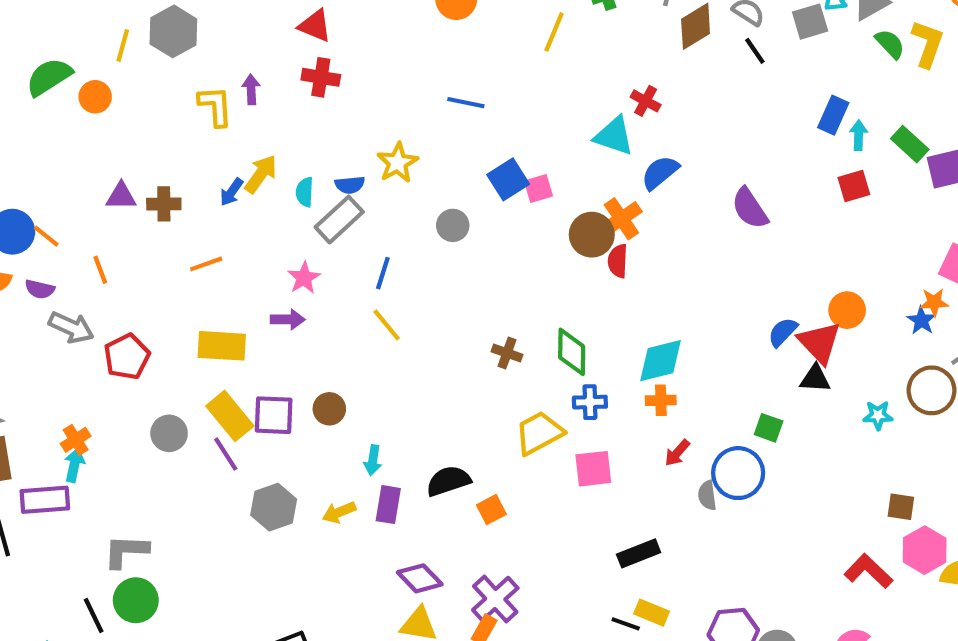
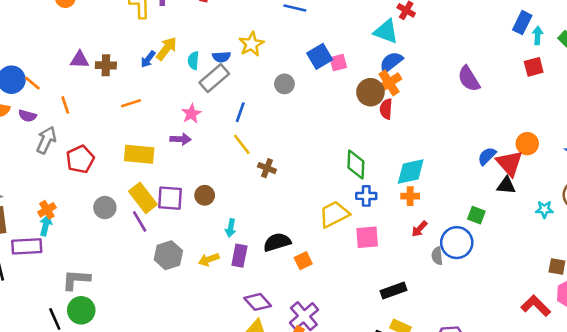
blue semicircle: (660, 173) -> (391, 62), moved
gray arrow: (71, 327) -> (46, 140), turned -92
brown cross: (507, 353) -> (267, 168), moved

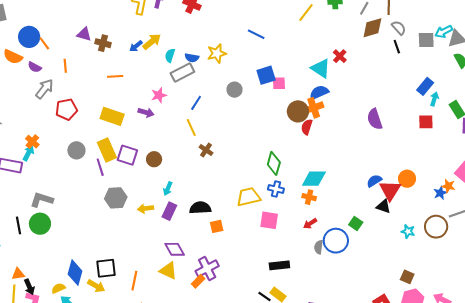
orange cross: (47, 210) -> (32, 142), turned -32

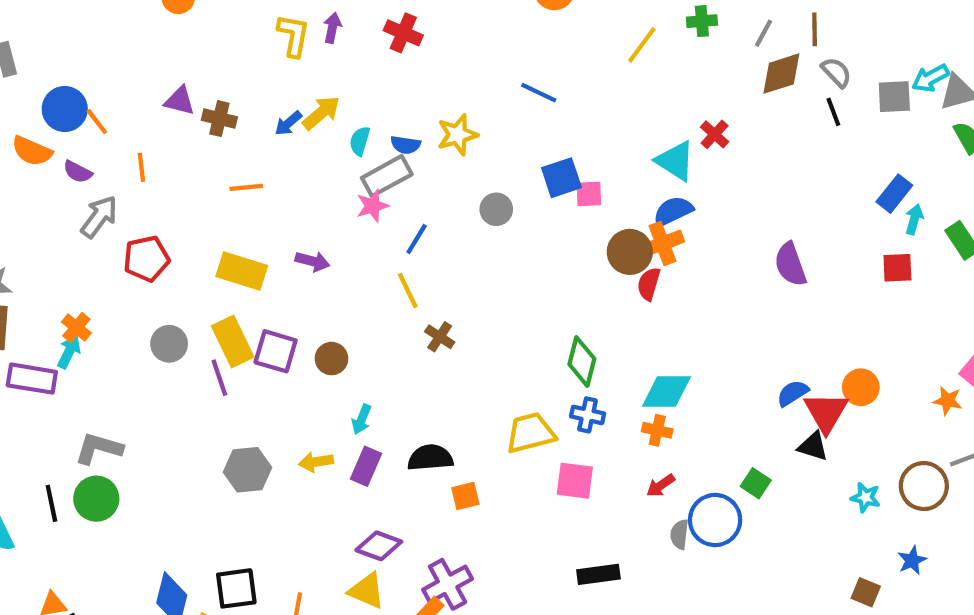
pink star: (159, 95) -> (372, 206), moved
blue star: (440, 193) -> (912, 560), moved
gray hexagon: (116, 198) -> (248, 470), moved
purple diamond: (175, 249) -> (379, 546), turned -40

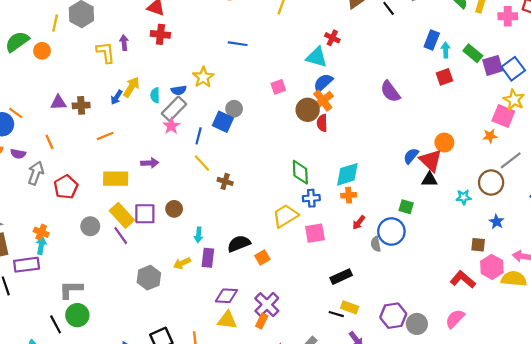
orange line: (97, 122) -> (16, 113), moved
blue square: (561, 178) -> (223, 122), moved, turned -30

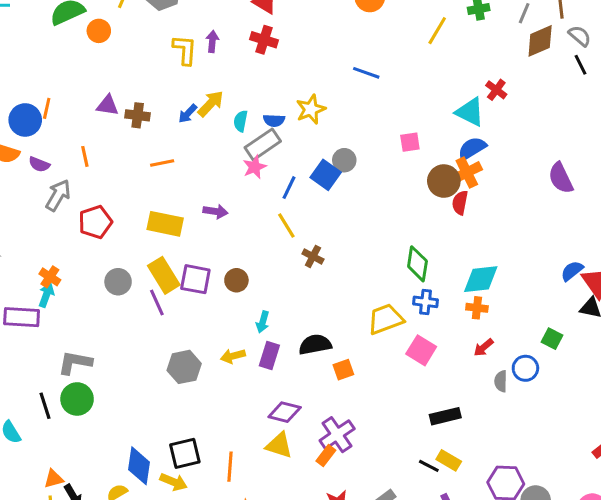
orange line: (16, 113) -> (47, 108), turned 56
blue circle: (391, 231) -> (525, 368), size x0.7
pink square: (315, 233) -> (421, 350), turned 30

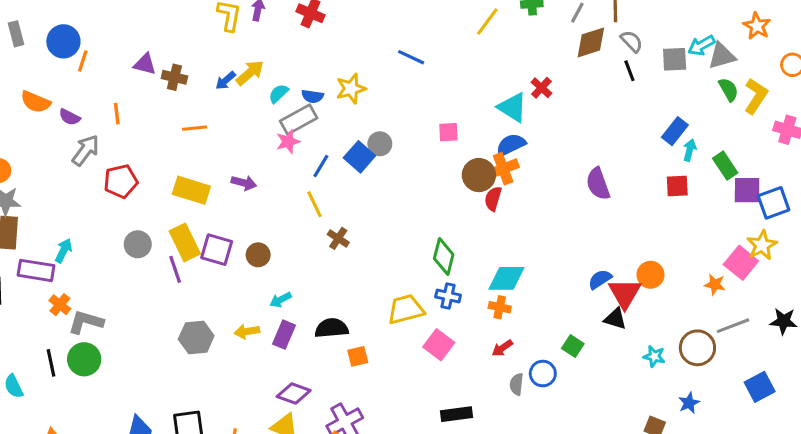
blue circle: (25, 120) -> (63, 41), moved
cyan semicircle: (241, 121) -> (278, 94), turned 30
orange cross: (50, 277) -> (60, 305), moved
cyan arrow: (263, 322) -> (281, 300), turned 40

